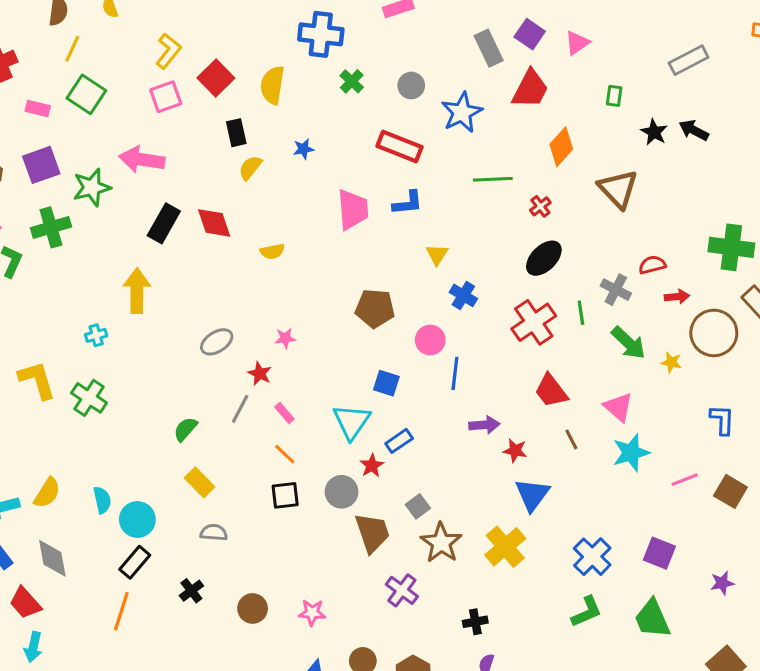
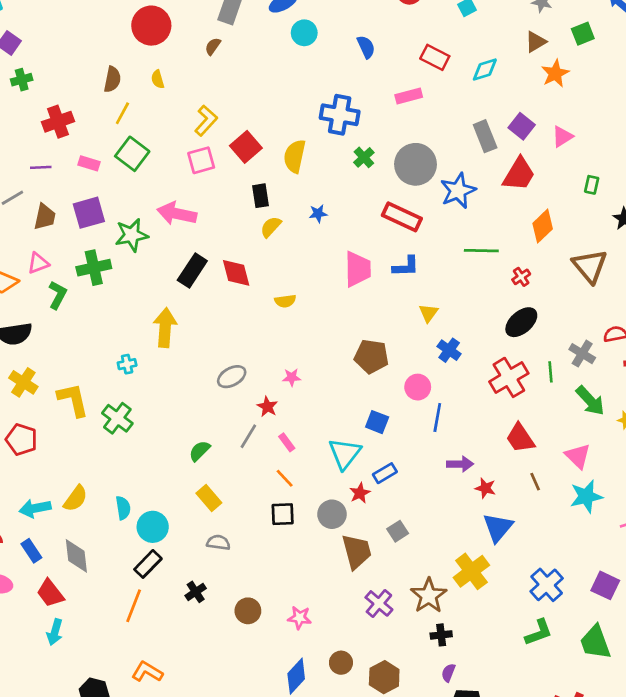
gray circle: (411, 85) -> (416, 164), size x1.8
brown star: (441, 543) -> (429, 596), moved

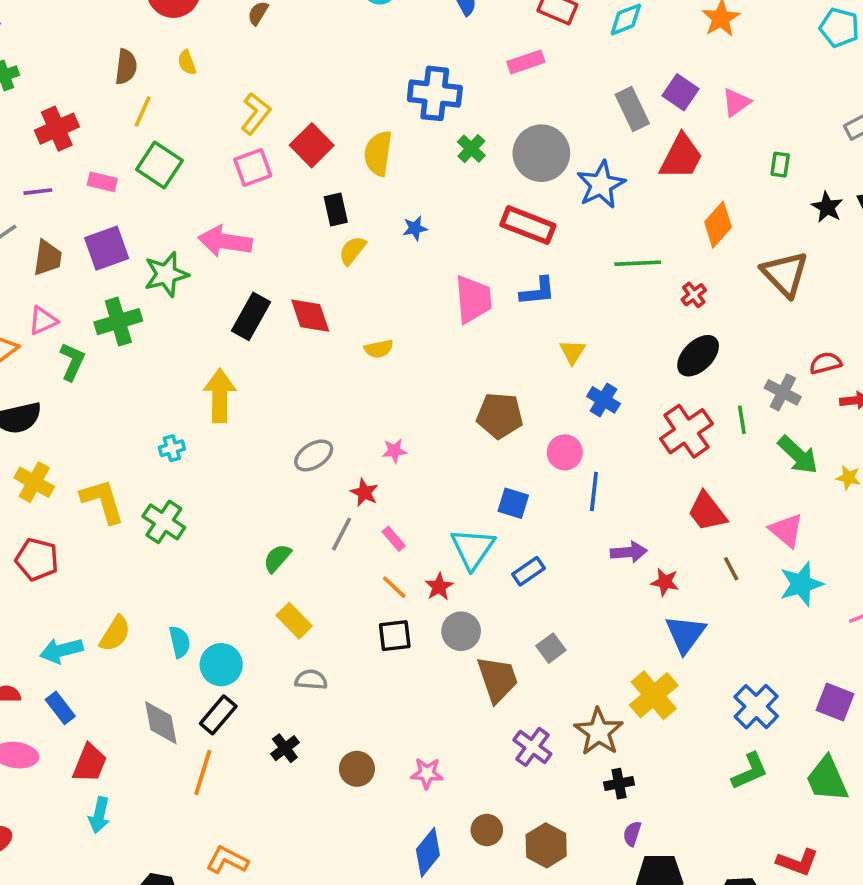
red star: (360, 493) -> (439, 587), moved
gray diamond: (76, 556) -> (161, 723), moved
red trapezoid: (50, 593) -> (90, 763), turned -116

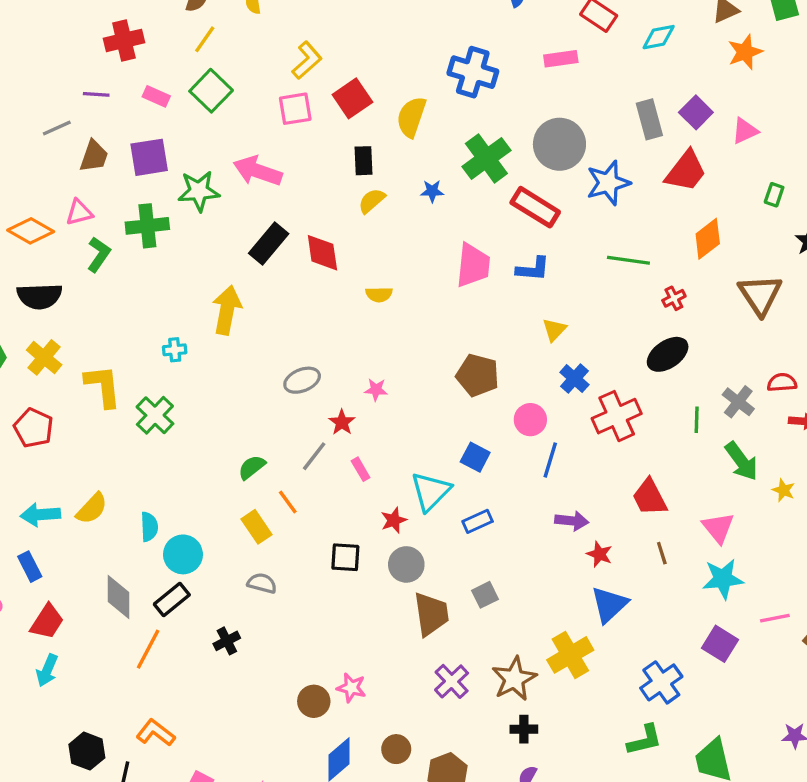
green cross: (471, 149) -> (486, 158), moved, size x1.8
red cross: (686, 431) -> (617, 416), moved
orange line: (394, 587) -> (288, 502), moved
purple square: (835, 702) -> (720, 644), moved
brown circle: (357, 769) -> (314, 701), moved

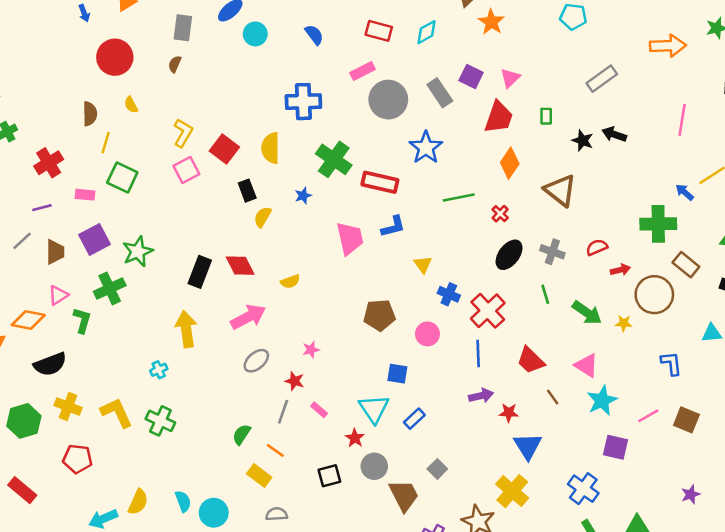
gray circle: (559, 144) -> (388, 100), moved
pink arrow: (258, 171) -> (248, 317), moved, turned 152
red trapezoid: (686, 171) -> (499, 117), moved
gray cross: (738, 402) -> (552, 252), moved
blue line: (550, 460) -> (478, 354), moved

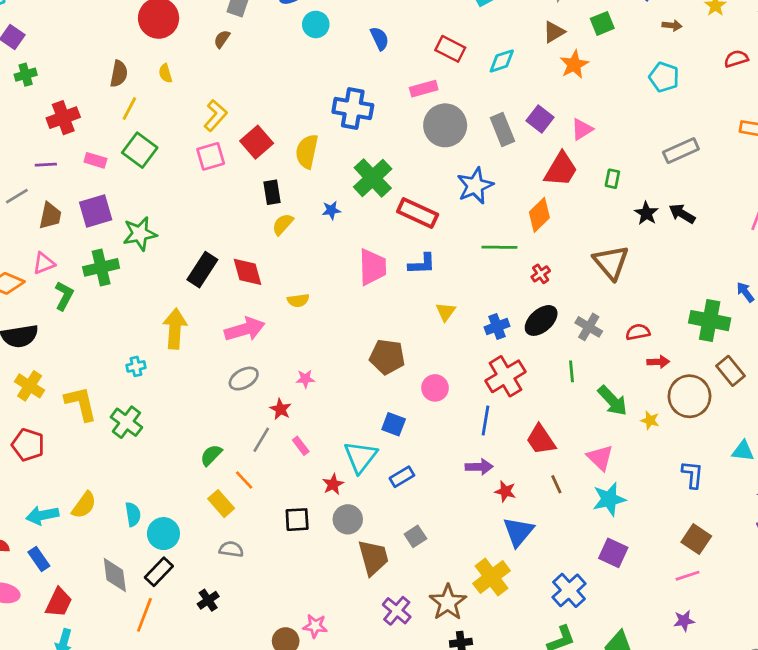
orange diamond: (510, 163) -> (539, 215), moved
blue cross: (449, 294) -> (497, 327), moved, turned 35
pink line: (648, 416) -> (688, 576), moved

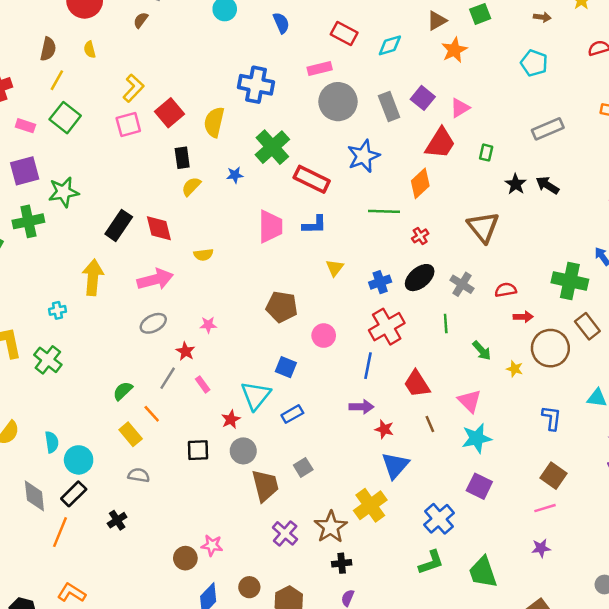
green arrow: (613, 401) -> (482, 351), size x0.7

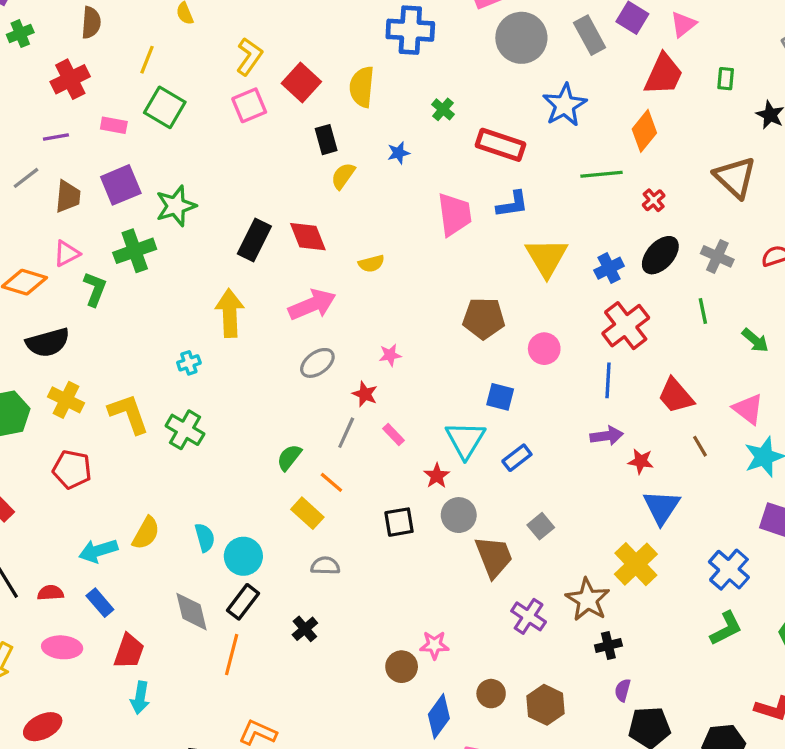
brown semicircle: (48, 49) -> (91, 23), moved
green cross: (272, 147) -> (443, 109), size x0.5
yellow triangle: (335, 268) -> (547, 257), size x1.8

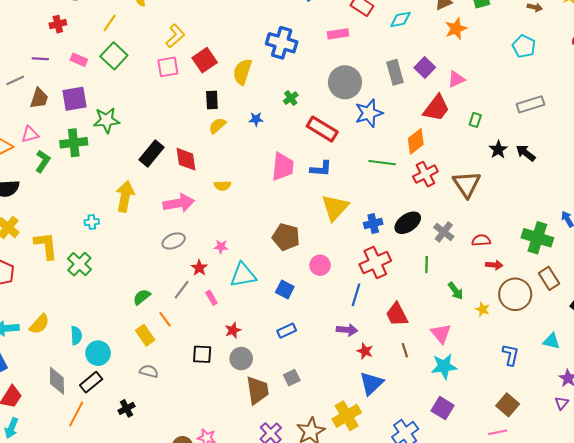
gray circle: (521, 38) -> (345, 82), moved
red cross: (70, 79) -> (58, 24), size x0.7
red cross: (654, 200) -> (425, 174), moved, size x1.6
cyan triangle: (465, 440) -> (243, 275), moved, turned 36

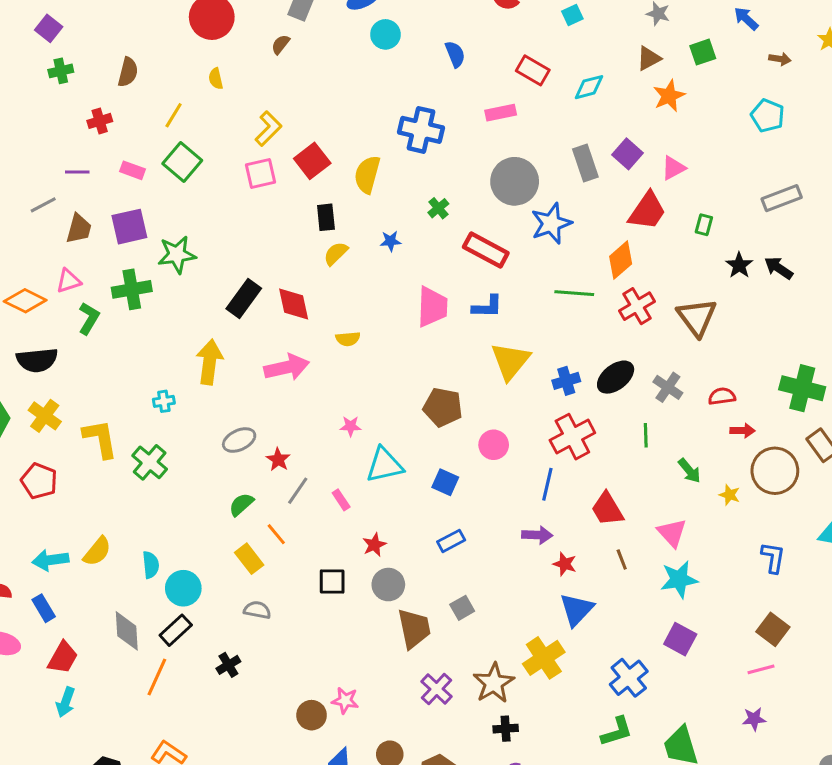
gray ellipse: (174, 241) -> (239, 440), moved
red star: (199, 268) -> (278, 460), moved

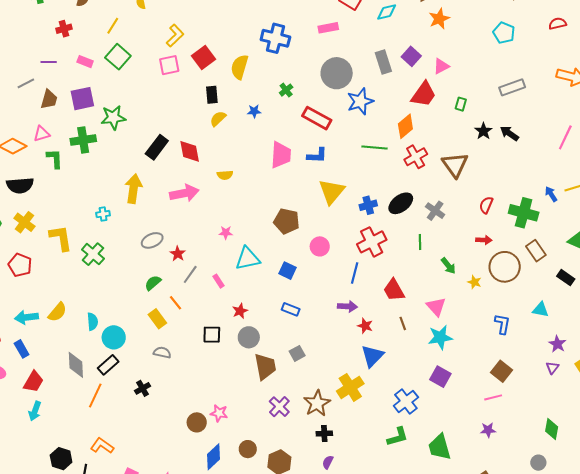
green L-shape: (89, 318) -> (55, 159), turned -35
red semicircle: (722, 396) -> (486, 205), moved, turned -60
blue rectangle: (451, 541) -> (291, 309), turned 48

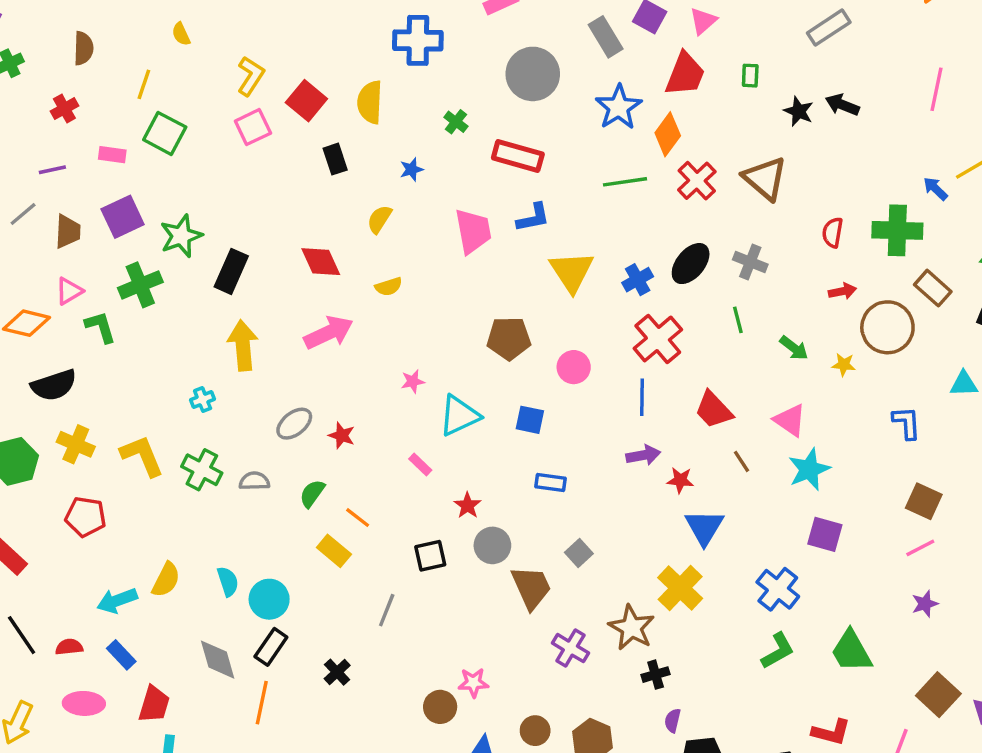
blue star: (360, 101) -> (619, 107), moved
yellow semicircle: (218, 119) -> (379, 219), moved
black rectangle: (157, 147) -> (231, 271), moved
gray line: (190, 274) -> (387, 610), moved
gray semicircle: (162, 353) -> (254, 481), moved

